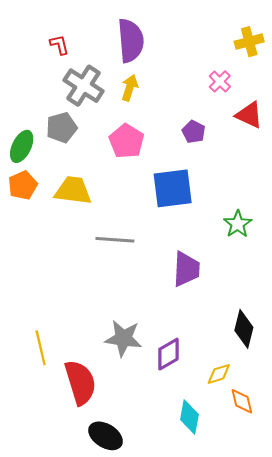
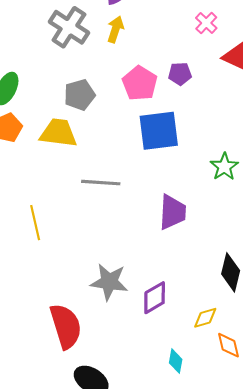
gray pentagon: (61, 128) -> (80, 95), moved
purple pentagon: (194, 132) -> (180, 74), turned -30
pink pentagon: (126, 141) -> (140, 83), moved
yellow line: (41, 348) -> (35, 223), moved
cyan diamond: (189, 417) -> (176, 361), size x0.7

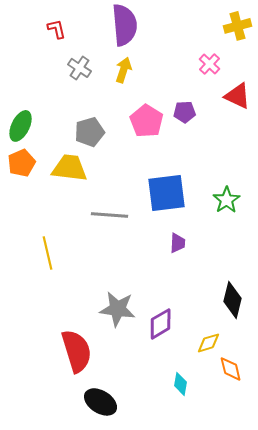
gray cross: (69, 27) -> (80, 68), size x0.6
blue square: (159, 131) -> (167, 193), moved
purple trapezoid: (172, 212) -> (178, 243), size x0.6

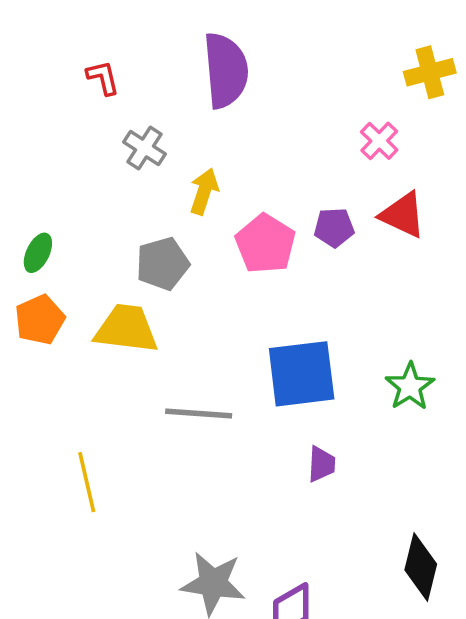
yellow arrow: (124, 70) -> (204, 191), moved
red triangle: (238, 96) -> (403, 215), moved
green ellipse: (21, 126) -> (38, 253), size x0.7

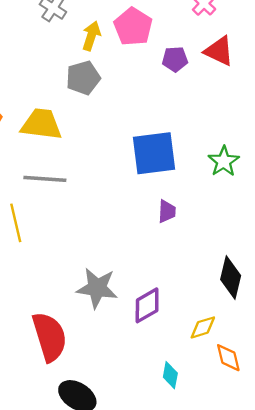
pink pentagon: (265, 244) -> (133, 27), moved
gray pentagon: (163, 264) -> (83, 78), moved
gray line: (199, 414) -> (45, 179), moved

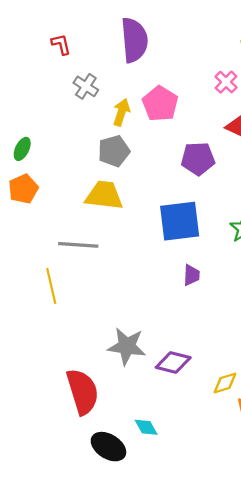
purple pentagon: (175, 59) -> (198, 159), moved, size x1.4
yellow trapezoid: (41, 124) -> (104, 195), moved
purple diamond: (147, 305) -> (173, 362), turned 44
cyan diamond: (170, 375) -> (146, 427), moved, turned -40

